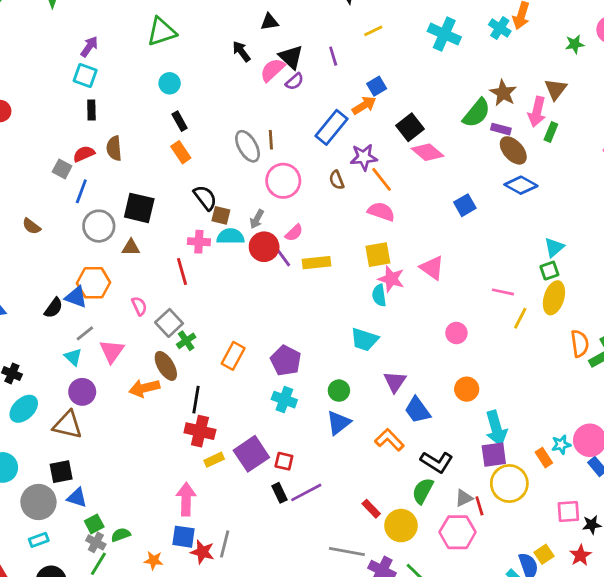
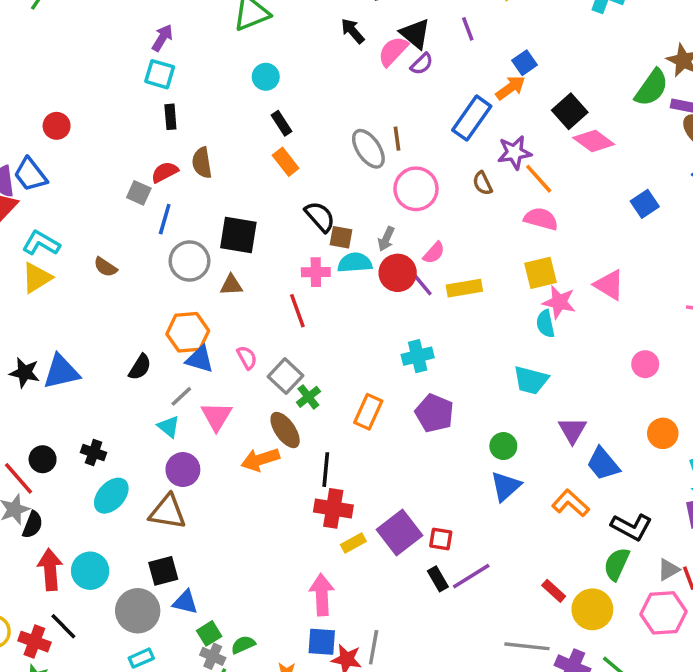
blue triangle: (76, 297) -> (200, 359), moved
cyan cross: (284, 400) -> (418, 356), moved, turned -30

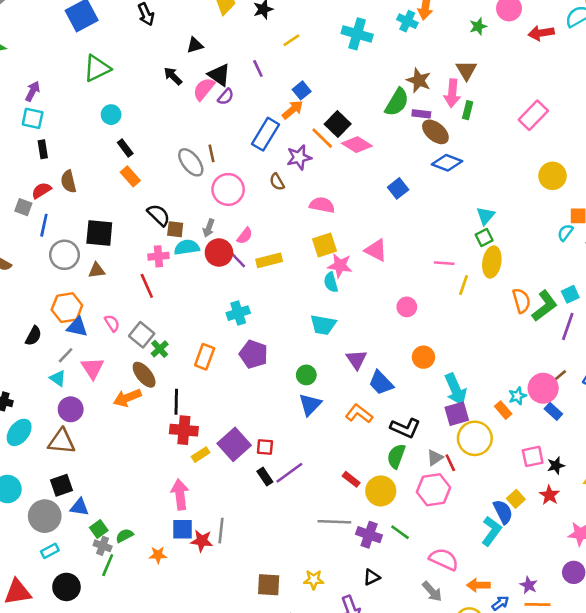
orange line: (539, 179) -> (322, 138), moved

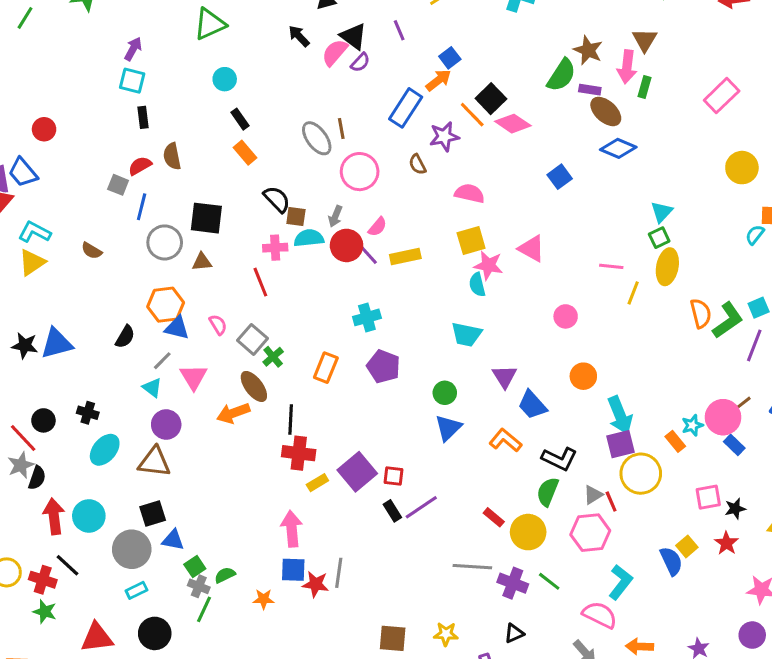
cyan L-shape: (491, 531) -> (620, 582), moved

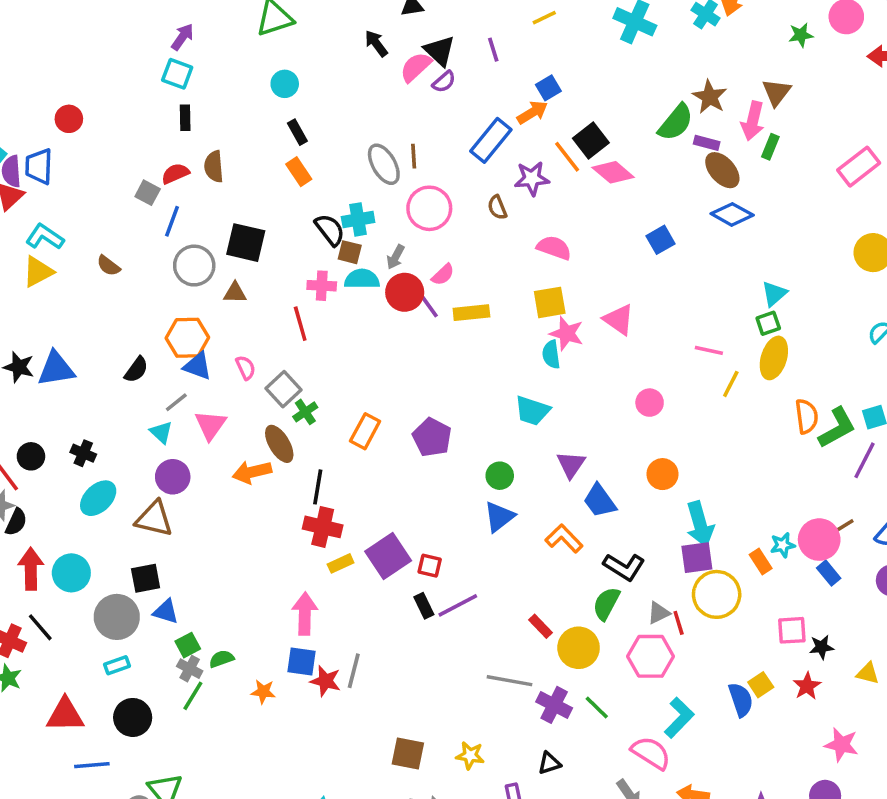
blue trapezoid: (23, 173) -> (39, 166), turned 36
cyan cross: (367, 317) -> (358, 219), moved

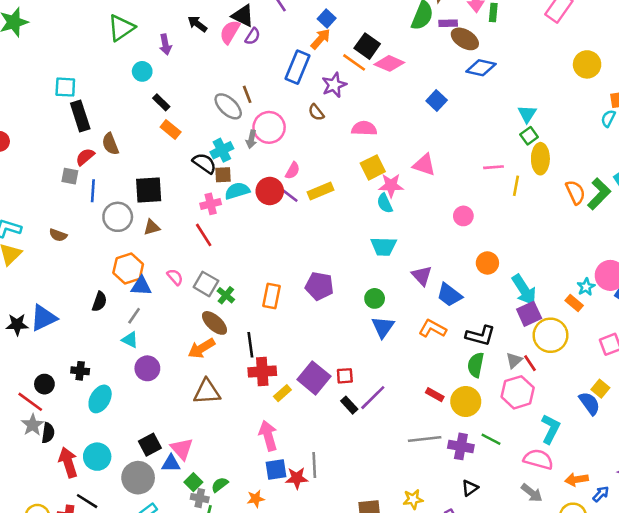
purple arrow: (182, 37) -> (165, 44), moved, turned 150
black rectangle: (185, 118) -> (80, 116), size x1.6
gray arrow: (395, 257) -> (251, 139), moved
pink triangle: (211, 425) -> (182, 449), moved
brown triangle: (154, 519) -> (207, 392), moved

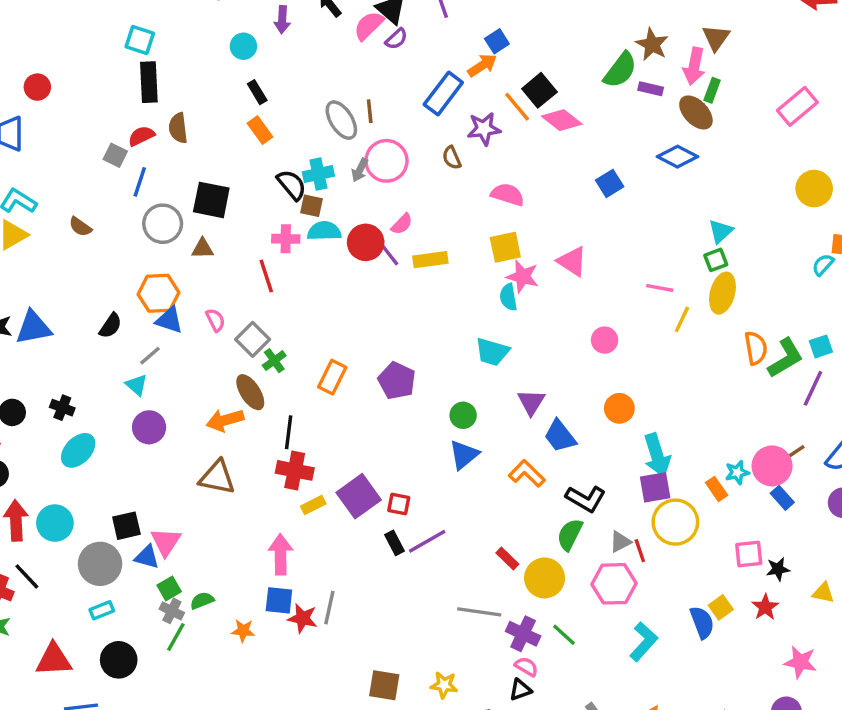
brown ellipse: (465, 39) -> (696, 112), moved
pink semicircle: (538, 459) -> (526, 667), moved, size x0.6

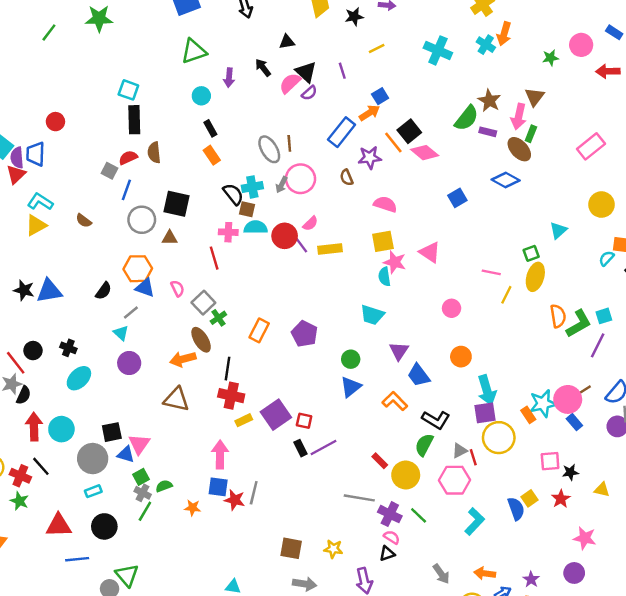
cyan triangle: (721, 231) -> (558, 230), moved
cyan star: (737, 472) -> (543, 403), size x1.6

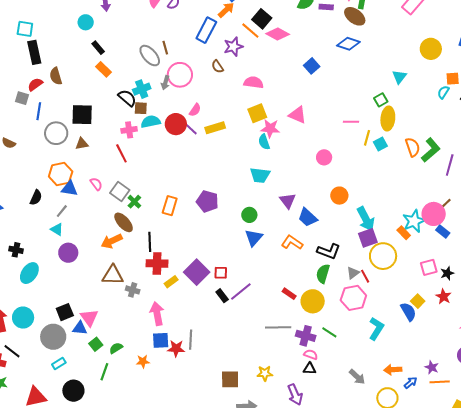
cyan square: (604, 316) -> (380, 144), moved
gray cross: (143, 493) -> (133, 290), moved
black triangle: (387, 554) -> (310, 369), turned 32

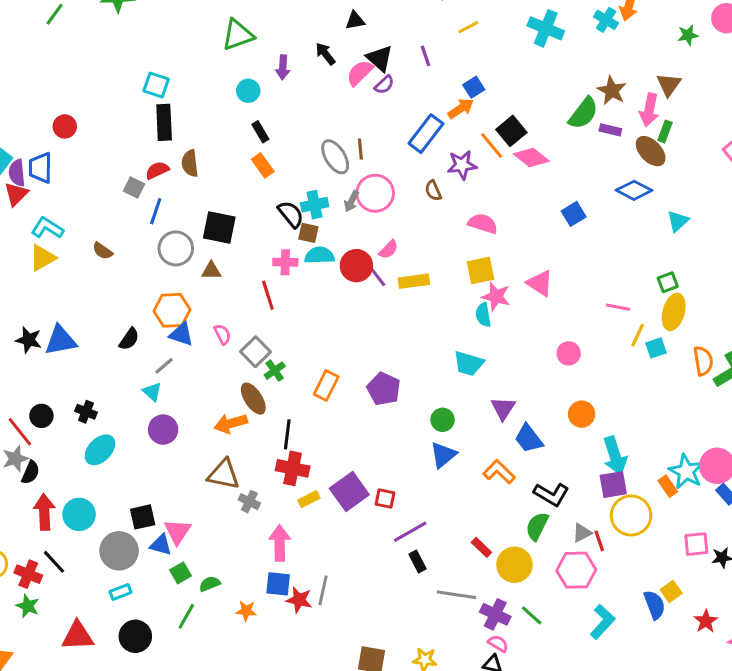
cyan triangle: (399, 77) -> (678, 221), moved
cyan star: (414, 221) -> (686, 471), turned -30
black rectangle: (222, 296) -> (418, 561), moved
red star: (444, 297) -> (706, 621), moved

